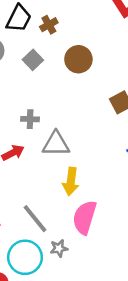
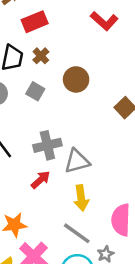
gray cross: (30, 119) -> (47, 145), size x1.6
yellow arrow: (71, 181) -> (81, 198), moved

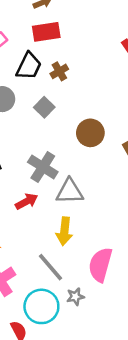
red rectangle: (35, 22) -> (46, 32), moved
brown circle: (76, 79) -> (90, 133), moved
gray cross: (47, 145) -> (43, 167), turned 32

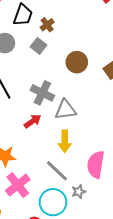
brown cross: (59, 71) -> (47, 25), moved

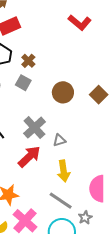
gray cross: (42, 93) -> (34, 128), turned 30
gray triangle: (65, 110) -> (59, 140), size x0.6
red arrow: (33, 121) -> (29, 157), size x1.4

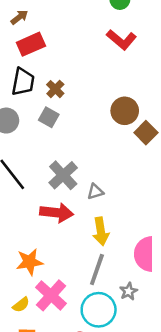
brown circle: (63, 92) -> (125, 111), moved
red arrow: (29, 157) -> (57, 213), turned 50
gray line: (61, 201) -> (97, 270), turned 75

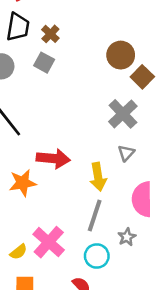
gray cross: (63, 175) -> (123, 114), moved
gray triangle: (95, 192) -> (126, 153), moved, turned -30
orange star: (29, 262) -> (23, 183), moved
cyan circle: (99, 310) -> (97, 256), size x0.7

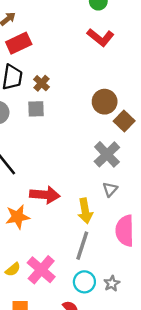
gray square: (44, 63) -> (36, 109), turned -30
gray star: (127, 237) -> (112, 283), moved
yellow semicircle: (19, 252) -> (13, 269), moved

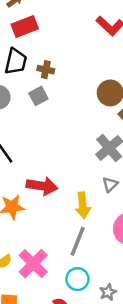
brown cross: (41, 83) -> (46, 70), turned -35
gray square: (36, 109) -> (38, 96), turned -30
gray star: (112, 283) -> (108, 292), moved

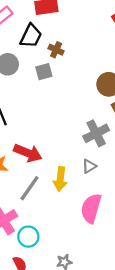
gray line: (78, 241) -> (30, 188), moved
cyan circle: (77, 279) -> (28, 237), moved

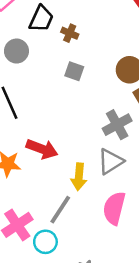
gray square: (44, 72) -> (74, 71), moved, turned 36
gray triangle: (89, 166) -> (111, 161), size x1.6
gray line: (30, 188) -> (60, 210), moved

